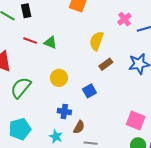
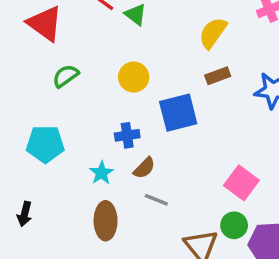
green semicircle: (21, 88) -> (66, 76), size x0.7
blue square: (89, 91) -> (178, 113), size x1.6
blue cross: (64, 112) -> (127, 135), turned -32

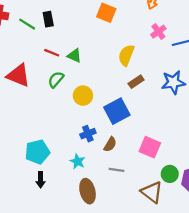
green semicircle: (66, 76) -> (56, 79), moved
brown semicircle: (144, 168) -> (110, 144), moved
pink square: (241, 183) -> (150, 147), moved
black arrow: (25, 214) -> (41, 180), moved

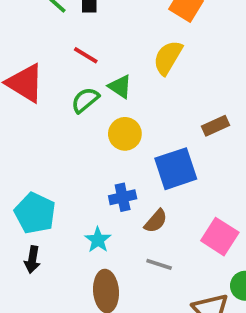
yellow semicircle: (126, 55) -> (168, 58), moved
green triangle: (74, 56) -> (120, 87), moved
cyan pentagon: (37, 152) -> (35, 213), turned 30

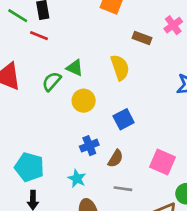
red line: (86, 55) -> (39, 36), moved
yellow semicircle: (168, 58) -> (120, 67), moved, turned 140
brown rectangle: (215, 126) -> (142, 38), moved, turned 54
blue square: (176, 169) -> (124, 119), size x0.7

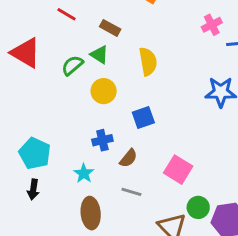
brown rectangle: (142, 38) -> (110, 28), moved

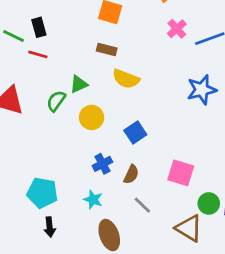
brown rectangle: (110, 28) -> (107, 50), moved
green triangle: (99, 55) -> (79, 84), turned -42
yellow semicircle: (148, 61) -> (126, 79), turned 136
gray line: (131, 192) -> (142, 205), turned 42

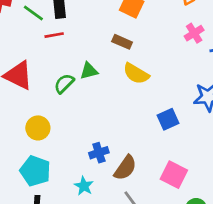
red line: (38, 54) -> (54, 35), turned -36
yellow circle: (92, 117) -> (38, 128), moved
blue square: (135, 133) -> (168, 119), moved
brown semicircle: (131, 174) -> (125, 168), size x1.4

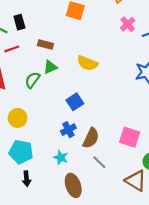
red line: (54, 35) -> (12, 49), moved
brown rectangle: (122, 42) -> (45, 45), moved
blue square: (168, 119) -> (75, 102), moved

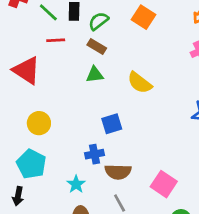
green semicircle: (32, 80) -> (98, 21), moved
brown semicircle: (91, 138) -> (118, 172), turned 50
black arrow: (27, 179) -> (18, 196), moved

